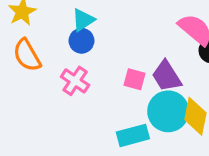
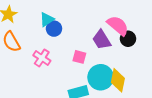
blue circle: (82, 41) -> (54, 29), moved
purple trapezoid: (167, 76) -> (102, 40), moved

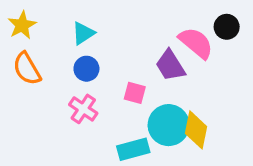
blue circle: (54, 29) -> (86, 69), moved
black circle: (128, 39) -> (227, 27), moved
pink cross: (42, 58) -> (83, 109), moved

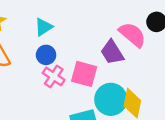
pink square: (135, 93) -> (84, 74), size x1.5
pink cross: (83, 109) -> (54, 76), moved

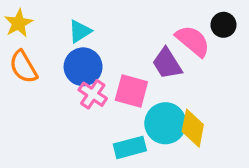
blue circle: (46, 55) -> (83, 67), size x1.5

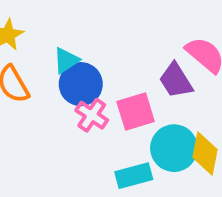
cyan triangle: (80, 31) -> (66, 60), moved
pink square: (131, 91) -> (136, 112), turned -32

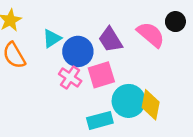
purple trapezoid: (176, 80) -> (110, 40), moved
blue circle: (81, 84) -> (78, 51), moved

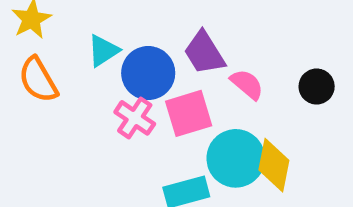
black circle: (175, 22) -> (317, 87), moved
pink semicircle: (151, 35) -> (247, 84), moved, size x0.7

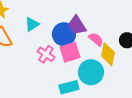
blue circle: (148, 73) -> (64, 34), moved
yellow diamond: (274, 165) -> (108, 54), moved

